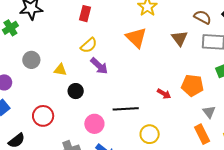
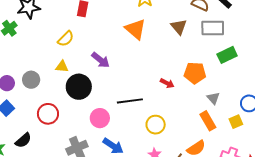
yellow semicircle: (89, 45) -> (66, 39), moved
gray circle: (31, 60) -> (31, 80), moved
black circle: (76, 91) -> (79, 87), size x1.6

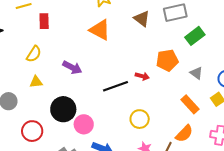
black circle: (79, 87) -> (63, 109), moved
gray triangle: (213, 98) -> (196, 73), moved
black line: (130, 101) -> (115, 86), moved

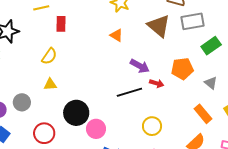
brown triangle: (142, 19) -> (159, 26), size x1.4
orange triangle: (100, 30) -> (116, 35), size x0.6
purple arrow: (72, 67) -> (140, 66), moved

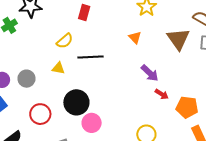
orange pentagon: (182, 69) -> (187, 107), moved
black line: (129, 92) -> (90, 57), moved

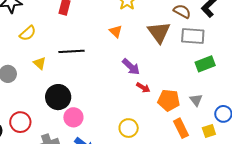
yellow semicircle: (65, 41) -> (28, 33), moved
yellow triangle: (58, 68) -> (40, 63), turned 32
red circle: (40, 114) -> (20, 122), moved

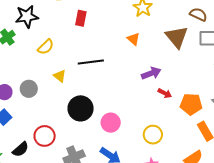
purple arrow: (131, 67) -> (151, 73), turned -60
pink circle: (73, 117) -> (111, 123), moved

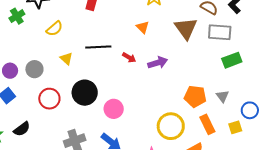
red arrow: (165, 93) -> (129, 58), moved
yellow circle: (153, 135) -> (171, 126), moved, size x1.4
red circle: (45, 136) -> (49, 99), moved

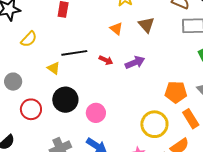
brown triangle: (186, 28) -> (146, 25), moved, size x0.7
yellow triangle: (66, 59) -> (54, 68), moved

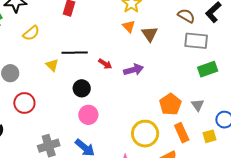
orange triangle: (116, 29) -> (129, 26), moved
orange pentagon: (176, 92) -> (170, 104), turned 30
black circle: (65, 100) -> (82, 88), moved, size x0.7

